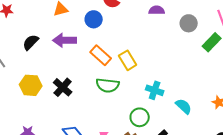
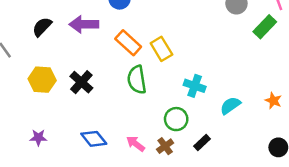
green semicircle: (108, 85) -> (137, 80), turned 75
cyan semicircle: (184, 106) -> (230, 106), turned -78

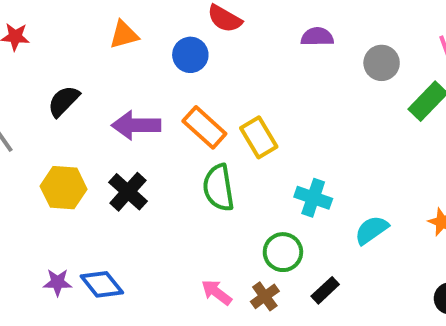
purple arrow: (84, 24) -> (136, 125), moved
blue diamond: (94, 139) -> (102, 284), moved

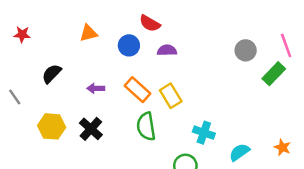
purple semicircle: (317, 37) -> (167, 50), moved
purple arrow: (136, 125) -> (96, 88), size x0.6

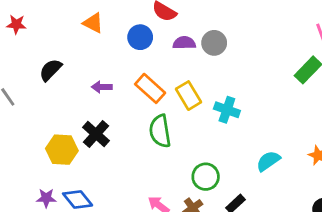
orange triangle: (88, 33) -> (93, 23), turned 42
gray circle: (246, 50) -> (214, 43), moved
yellow hexagon: (52, 126) -> (62, 150), moved
cyan cross: (204, 133) -> (227, 110), moved

